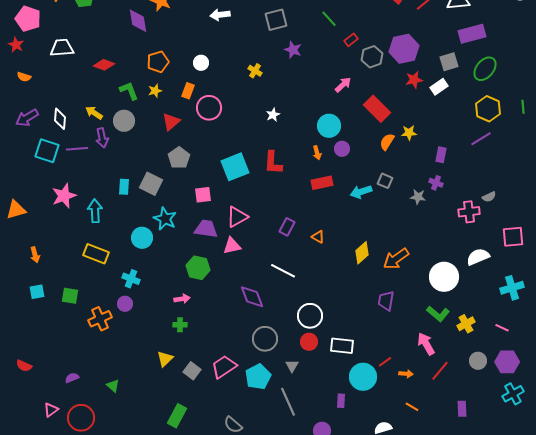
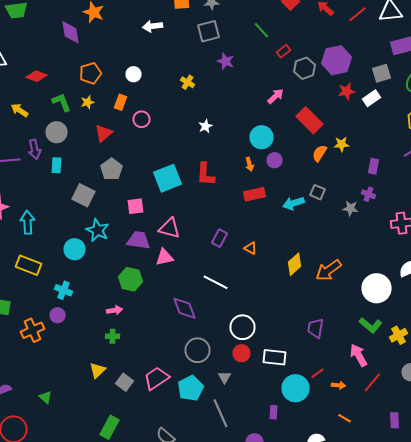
pink circle: (209, 108) -> (142, 119), size x0.7
yellow arrow: (94, 113) -> (20, 110), moved
cyan rectangle: (124, 187) -> (56, 165), moved
pink triangle: (237, 217) -> (170, 228), turned 45
purple trapezoid: (386, 301) -> (316, 328), moved

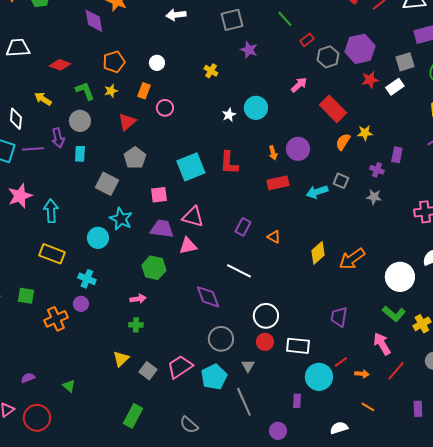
cyan circle: (262, 137) -> (256, 108), moved
purple circle: (274, 160) -> (298, 149), size x1.5
purple cross: (368, 194) -> (377, 170), moved

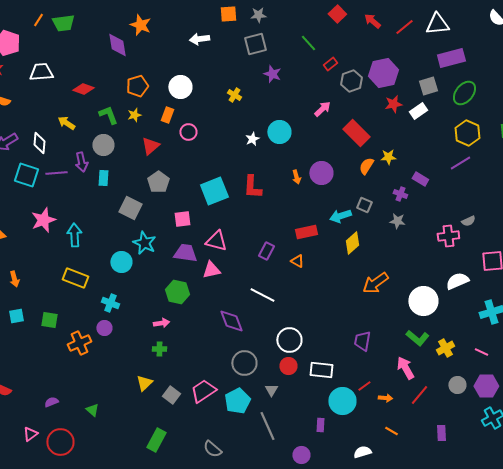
white circle: (157, 63) -> (180, 87), size x1.5
purple rectangle: (397, 155) -> (420, 179), turned -70
red rectangle: (278, 183) -> (306, 232), moved
yellow diamond: (318, 253) -> (352, 243), moved

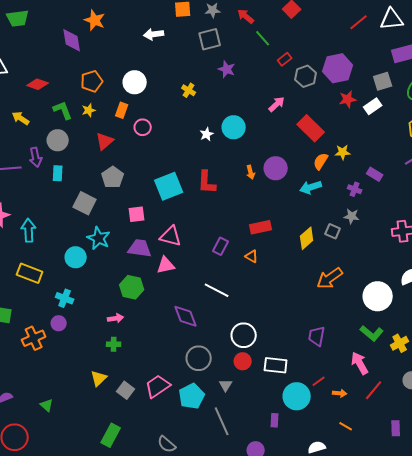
red arrow: (372, 21) -> (246, 16), moved
gray square: (364, 205) -> (333, 231), moved
cyan arrow: (340, 216) -> (311, 187), moved

